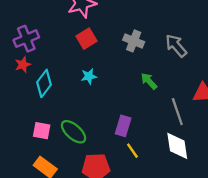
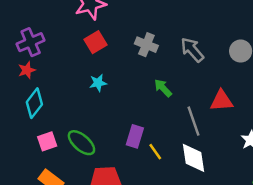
cyan diamond: (44, 83) -> (34, 103), moved
pink square: (42, 131) -> (47, 141), turned -30
yellow line: (132, 151) -> (155, 152), moved

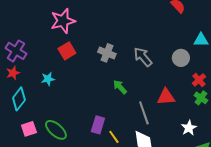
purple cross: (31, 42) -> (16, 51), turned -35
cyan star: (98, 83) -> (48, 79), moved

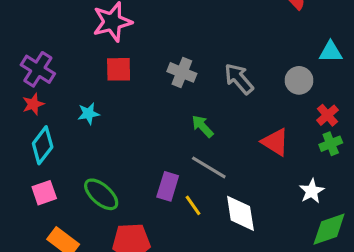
red square: (67, 51) -> (119, 69), turned 30
red triangle: (166, 97) -> (275, 142), turned 36
green cross: (201, 98) -> (331, 144), turned 32
gray line: (144, 113) -> (209, 167), moved, turned -40
pink square: (29, 129) -> (44, 193), moved

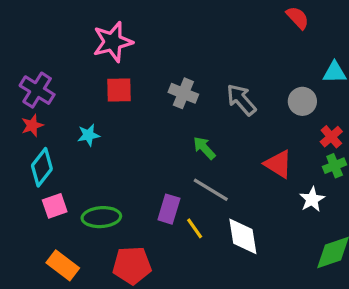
white star: (312, 191) -> (312, 199), moved
pink square: (44, 193) -> (55, 206), moved
green ellipse: (101, 194) -> (101, 217), turned -45

